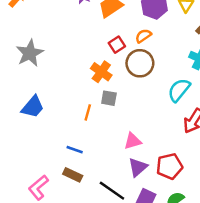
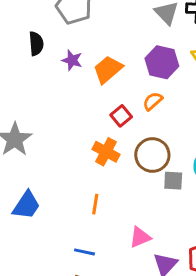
brown circle: (140, 63) -> (152, 155), moved
gray square: (109, 98) -> (173, 181), moved
pink triangle: (133, 141) -> (140, 237), moved

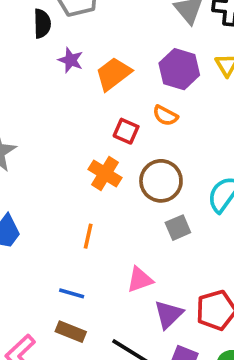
black semicircle: (36, 44) -> (42, 24), moved
orange semicircle: (153, 101) -> (165, 116), turned -114
red square: (121, 116) -> (126, 131), turned -30
gray square: (173, 181) -> (178, 228), moved, turned -30

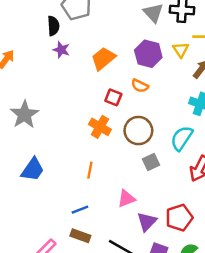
purple star: (71, 60) -> (61, 50), moved
blue line: (72, 293) -> (80, 210), turned -35

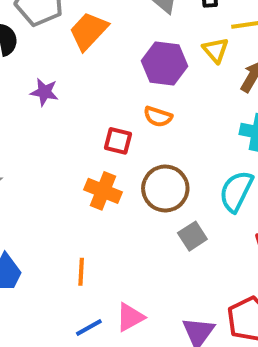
purple star: (61, 50) -> (44, 92), moved
orange trapezoid: (103, 59) -> (89, 31), moved
orange line: (90, 170) -> (81, 272), moved
pink triangle: (126, 199) -> (130, 317), moved

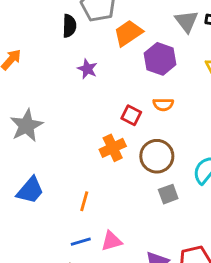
purple hexagon: (164, 64) -> (160, 59), moved
orange semicircle: (158, 117) -> (163, 104), turned -30
orange cross: (103, 191) -> (113, 148), turned 30

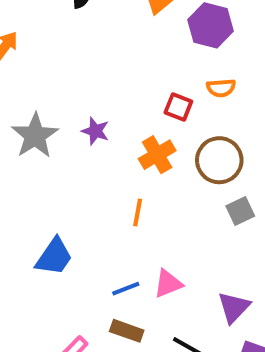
purple star: (87, 69) -> (95, 131), moved
blue trapezoid: (30, 190) -> (54, 257), moved
orange line: (84, 201) -> (138, 212), moved

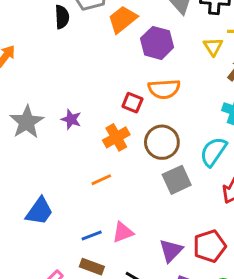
orange semicircle: (221, 88) -> (164, 89), size x1.5
gray square: (240, 211) -> (177, 180), size x1.4
orange line: (138, 212) -> (101, 180), turned 54

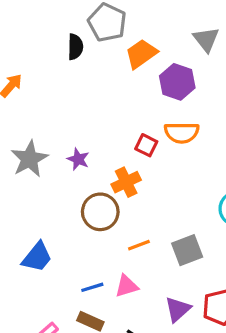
brown circle: (162, 142) -> (100, 212), moved
orange line: (101, 180) -> (139, 245), moved
gray square: (177, 180) -> (187, 250), moved

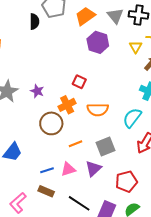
orange trapezoid: (141, 54) -> (85, 16), moved
orange semicircle: (182, 133) -> (98, 110), moved
purple triangle: (178, 309) -> (93, 168), moved

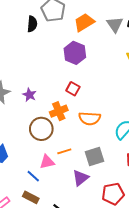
purple hexagon: (98, 42) -> (75, 53), moved
pink triangle: (68, 169) -> (47, 162), moved
blue line: (47, 170) -> (33, 176), turned 56

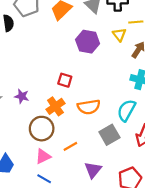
purple hexagon: (75, 53) -> (88, 42), moved
gray square: (95, 156) -> (109, 135), moved
pink triangle: (47, 162) -> (43, 156), moved

